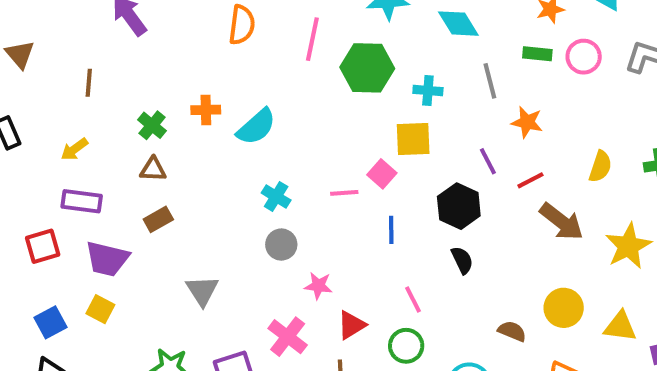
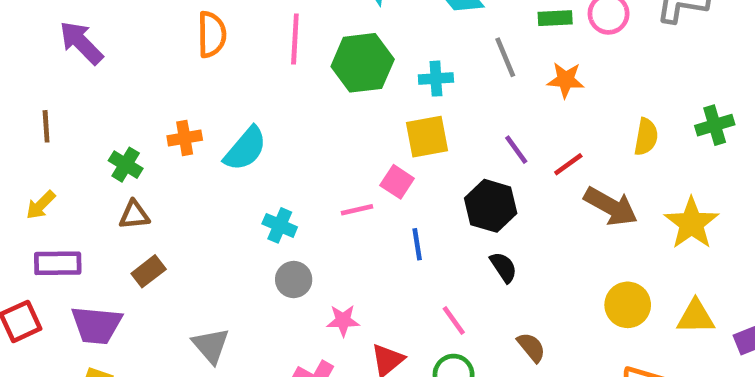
orange star: (527, 122) -> (566, 80), moved
brown semicircle: (512, 331) -> (531, 347), moved, turned 36

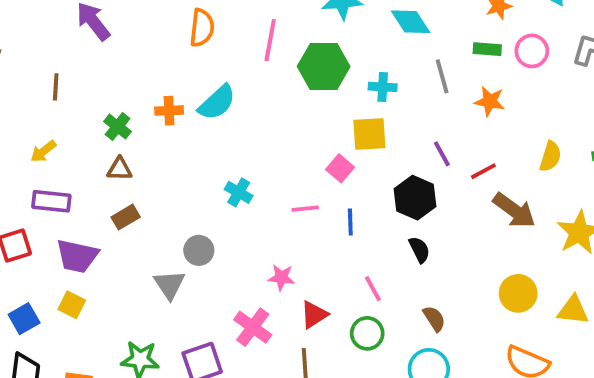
cyan semicircle: (245, 149) -> (217, 103), moved
pink line: (357, 210) -> (305, 209), moved
gray circle: (294, 280) -> (199, 250), moved

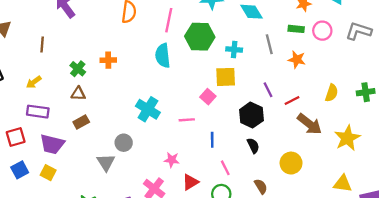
cyan semicircle: (217, 103) -> (163, 56), moved, turned 125
cyan cross: (239, 192) -> (148, 109), size x1.5
blue line: (350, 222) -> (212, 140), moved
yellow circle: (518, 293) -> (291, 163), moved
blue square: (24, 319) -> (20, 170), moved

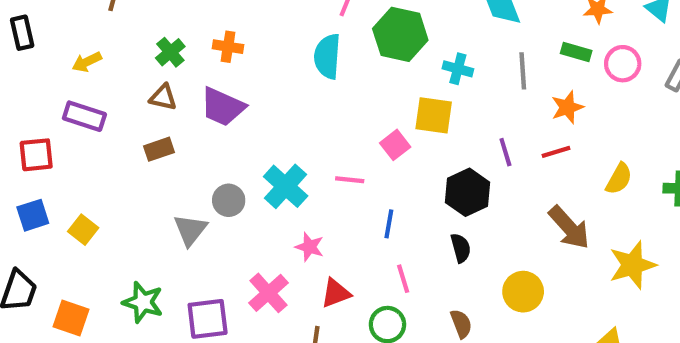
orange star: (297, 60) -> (567, 107), turned 30
red line: (292, 101) -> (556, 152), moved
cyan cross: (148, 109) -> (286, 186), moved
purple trapezoid: (52, 144) -> (223, 107), moved

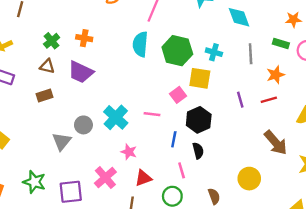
green hexagon: (400, 34) -> (177, 51), moved
black hexagon: (468, 192) -> (199, 120), moved
black semicircle: (461, 248) -> (198, 151), moved

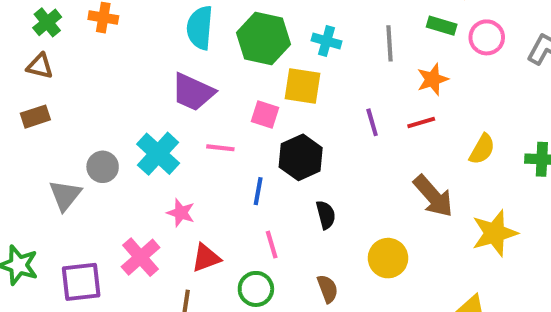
purple trapezoid: (81, 72) -> (193, 92), moved
pink square: (178, 95) -> (265, 114), turned -35
black semicircle: (198, 151) -> (326, 215), moved

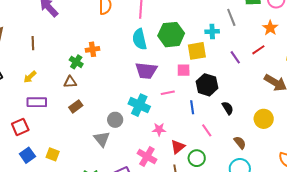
green cross: (47, 22) -> (76, 62), moved
cyan cross: (326, 41) -> (212, 31), moved
orange star: (433, 79) -> (270, 28), moved
green circle: (256, 289) -> (197, 158), moved

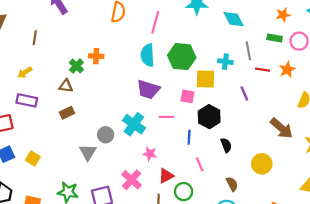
red line: (258, 50) -> (263, 70), moved, turned 32

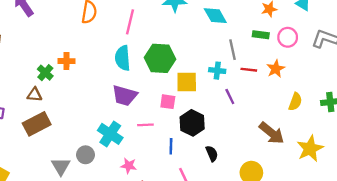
cyan cross: (225, 62) -> (217, 71), moved
brown rectangle: (67, 113) -> (37, 124), size x1.6
gray circle: (106, 135) -> (85, 155), moved

